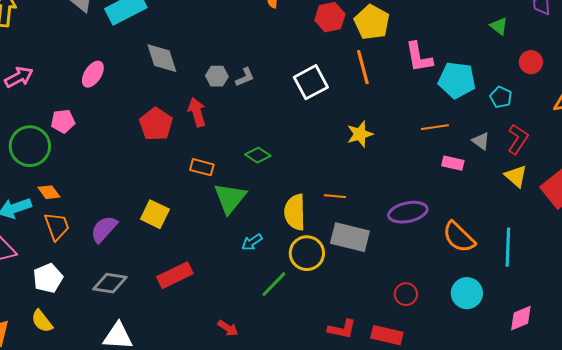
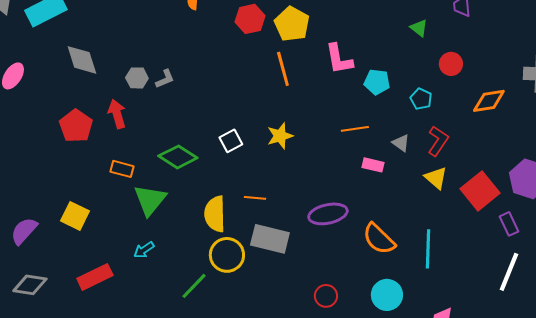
cyan pentagon: (457, 80) -> (377, 82), size x0.7
white square: (311, 82) -> (231, 141), moved, size x0.7
green diamond: (258, 155) -> (178, 157), size x1.5
cyan arrow: (252, 242) -> (144, 250), moved

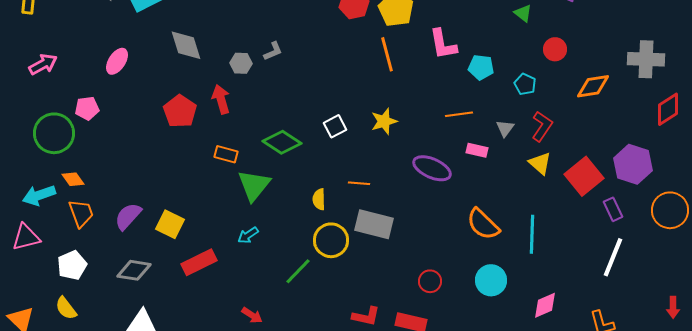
gray L-shape: (165, 79) -> (273, 51), moved
gray triangle: (401, 143) -> (505, 128), turned 30
yellow semicircle: (215, 214) -> (319, 199), size x0.6
purple ellipse: (328, 214) -> (432, 168), moved, turned 36
yellow square: (75, 216) -> (170, 224), moved

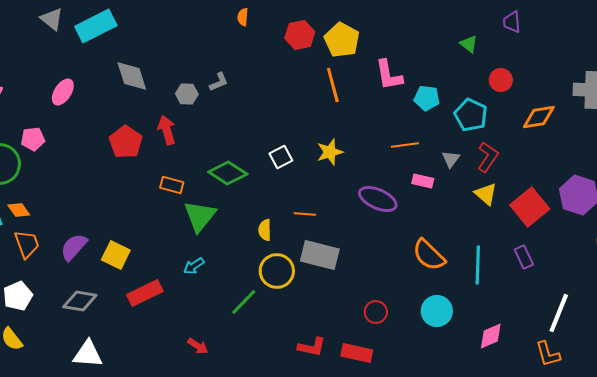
cyan pentagon: (525, 84) -> (471, 115), size x1.5
purple rectangle: (613, 209) -> (524, 257), moved
white line: (613, 257) -> (559, 313), moved

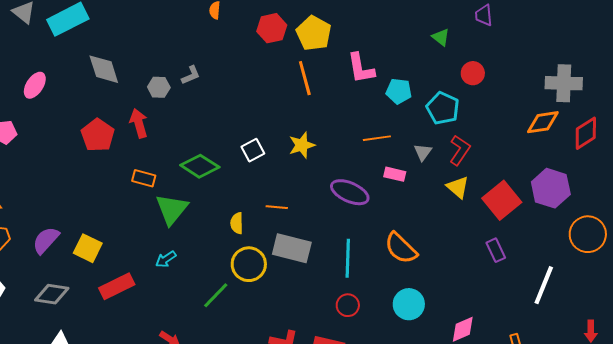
orange diamond: (539, 117) -> (543, 122), moved
cyan line: (478, 265) -> (348, 258), moved
white line: (559, 313) -> (544, 285), moved

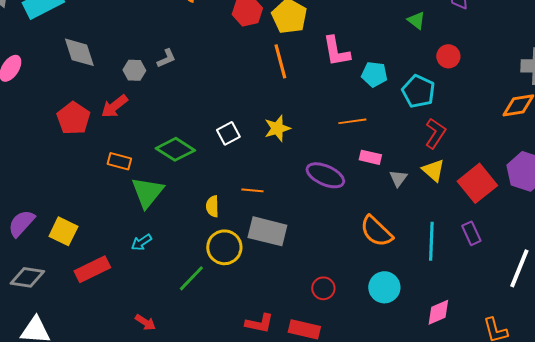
red arrow: (139, 123) -> (114, 106), turned -112
gray triangle: (423, 152) -> (398, 178), moved
cyan line: (348, 258) -> (431, 241), moved

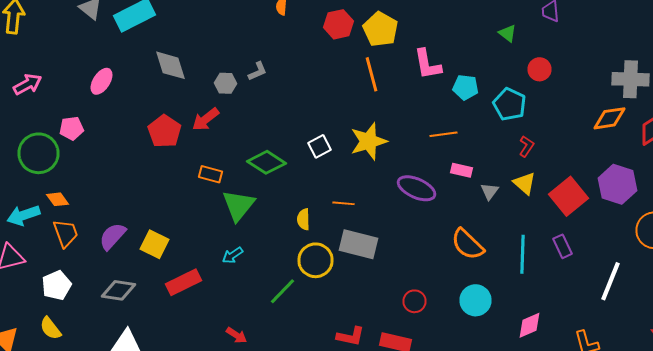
yellow star: (277, 128) -> (368, 141), size x1.4
red L-shape: (435, 133) -> (526, 146), size x0.7

